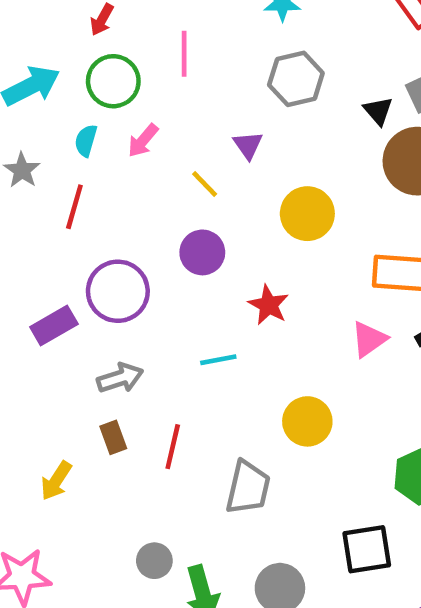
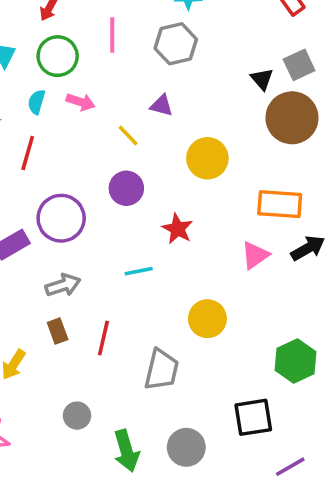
gray hexagon: (296, 79) -> (176, 44), moved
pink arrow: (143, 141) -> (81, 102), turned -112
purple triangle: (248, 145) -> (162, 105), turned -40
gray circle: (154, 561) -> (77, 416), moved

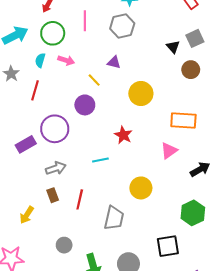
brown circle: (292, 118) -> (191, 70), size x0.6
purple circle: (126, 188) -> (85, 105), moved
black arrow: (308, 248) -> (200, 169), moved

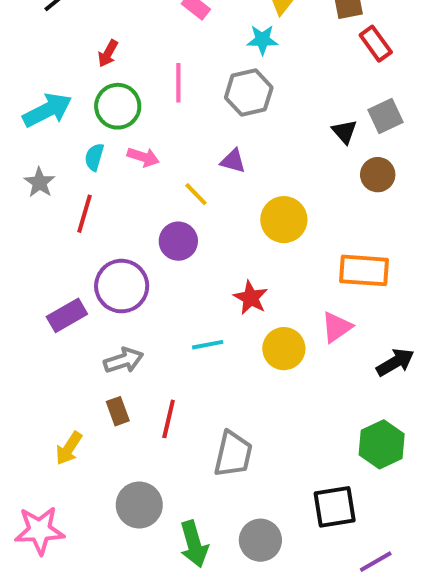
yellow circle: (141, 188) -> (284, 349), moved
gray circle: (64, 245) -> (139, 505), size x1.5

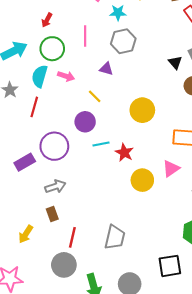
cyan star: (262, 40) -> (118, 13), moved
cyan semicircle: (94, 157) -> (40, 76), size x1.5
purple triangle: (233, 161) -> (106, 69), moved
cyan line: (208, 345) -> (101, 144), moved
red line: (169, 419) -> (72, 237), moved

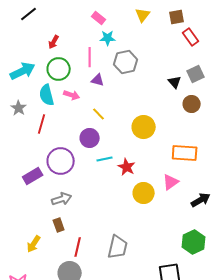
cyan star: (118, 13) -> (108, 38), moved
purple triangle: (106, 69) -> (98, 80), moved
cyan semicircle: (40, 76) -> (47, 95), turned -30

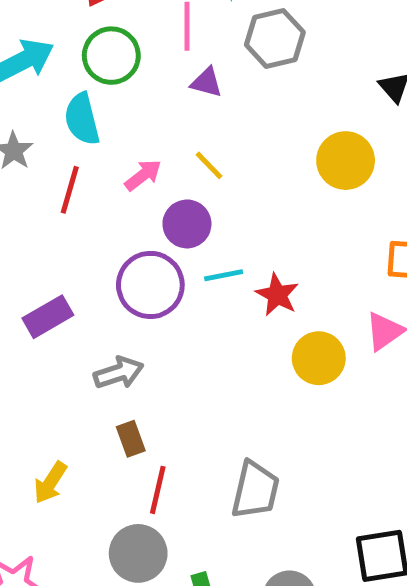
pink arrow: (72, 95) -> (143, 175), moved, turned -56
yellow circle: (144, 127) -> (346, 161), moved
purple circle: (61, 161) -> (150, 285), moved
brown rectangle: (59, 225) -> (131, 439), moved

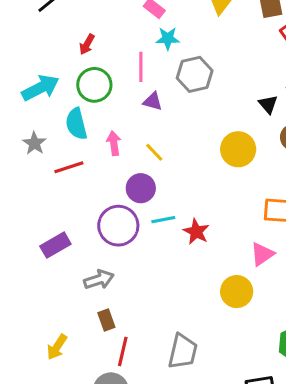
pink arrow: (143, 175) -> (114, 143), moved, turned -60
red line: (70, 190) -> (69, 167), turned 56
yellow circle: (319, 358) -> (237, 292), moved

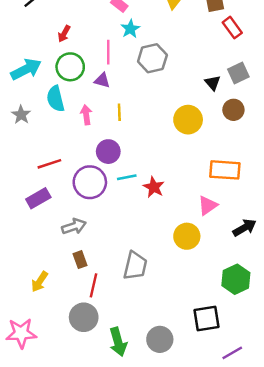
cyan star: (168, 38) -> (130, 29), turned -30
purple triangle: (153, 101) -> (102, 80), moved
yellow line: (154, 152) -> (119, 112), moved, turned 42
red line: (69, 167) -> (49, 164), moved
gray trapezoid: (183, 351) -> (135, 266), moved

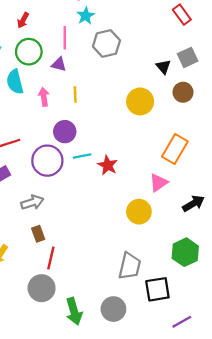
orange rectangle: (225, 170) -> (175, 149), turned -64
gray trapezoid: (135, 266) -> (130, 266), moved

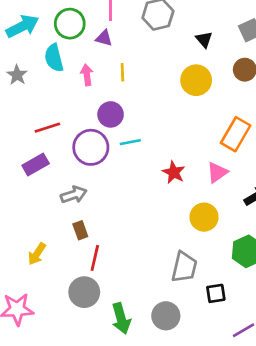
black triangle: (163, 67) -> (204, 39), moved
red star: (108, 165) -> (174, 172), moved
yellow circle: (139, 212) -> (204, 217), moved
black square: (157, 289) -> (216, 293), size x0.7

